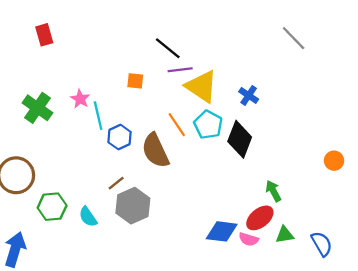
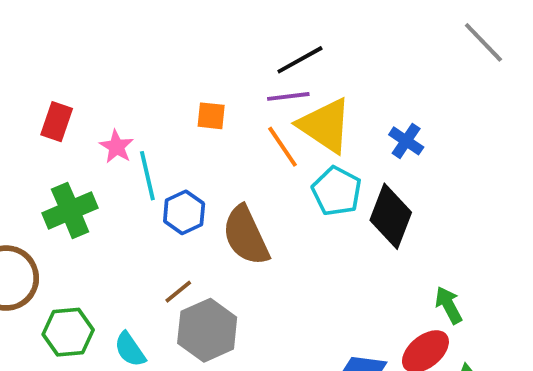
red rectangle: (44, 35) -> (57, 122), moved, turned 35
black line: (168, 48) -> (300, 60), moved, turned -68
green cross: (37, 108) -> (70, 210), moved, turned 32
orange line: (177, 125) -> (283, 147), moved

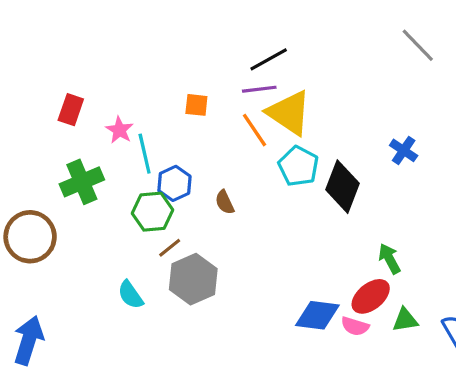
blue cross: (406, 141) -> (404, 150), moved
brown semicircle: (246, 236) -> (225, 202), size x0.5
green hexagon: (68, 332) -> (152, 212), moved

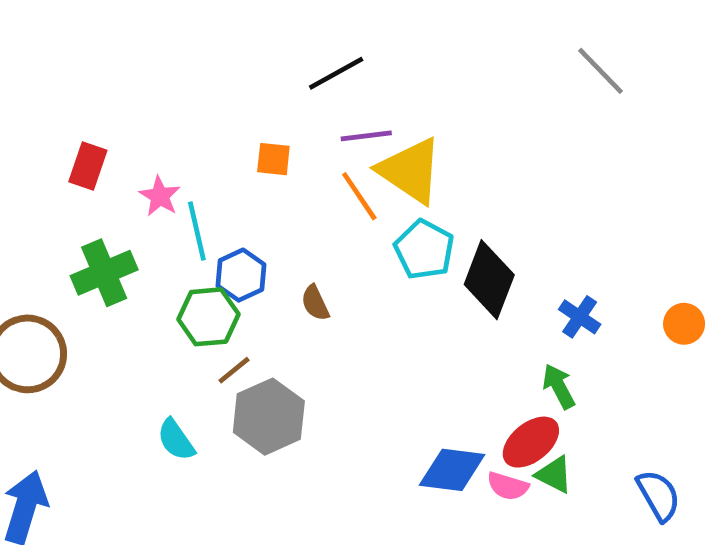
black line: (269, 59) -> (336, 73), moved
blue cross: (404, 150) -> (580, 317), moved
green triangle: (405, 320) -> (554, 475), moved, turned 36

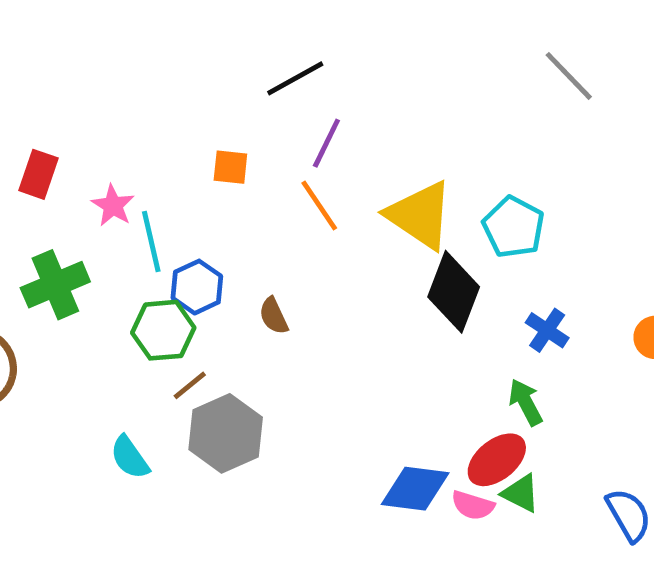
purple line: (366, 136) -> (326, 143), turned -57
yellow triangle: (410, 171) -> (420, 215), moved
cyan pentagon: (424, 250) -> (514, 227), moved

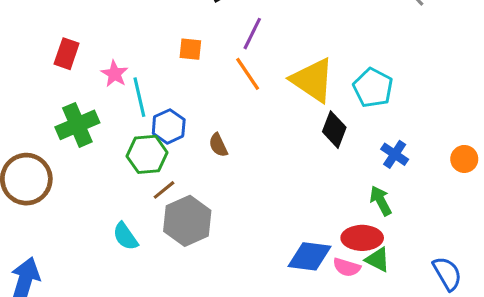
black diamond: (454, 292) -> (334, 130), size x0.7
red ellipse: (497, 460) -> (362, 238), turned 39

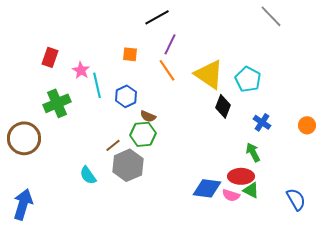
blue hexagon: (169, 126) -> (126, 96), moved
brown semicircle: (218, 145) -> (148, 116), turned -42
green hexagon: (147, 154) -> (143, 134), moved

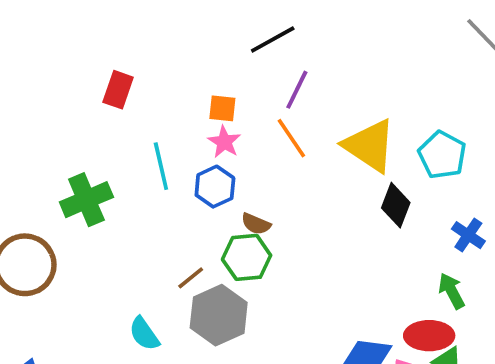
red rectangle: (50, 57) -> (118, 90), moved
pink star: (81, 70) -> (224, 142), moved

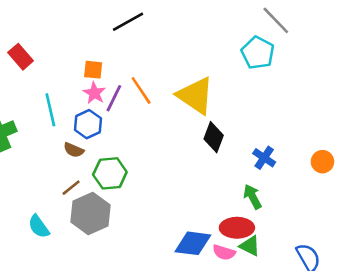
red rectangle: (118, 90) -> (21, 57), turned -60
purple line: (297, 90) -> (114, 98), moved
cyan pentagon: (442, 155) -> (258, 53), moved
brown semicircle: (256, 224) -> (74, 150), moved

